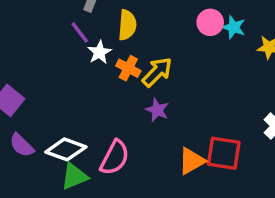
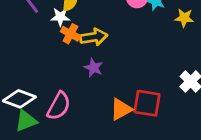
white star: (99, 52) -> (60, 17), moved, turned 30
yellow arrow: (157, 72) -> (94, 37), turned 36

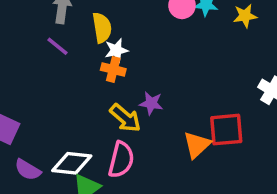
white star: (60, 17) -> (116, 50), moved
yellow arrow: (94, 37) -> (125, 118), moved, turned 64

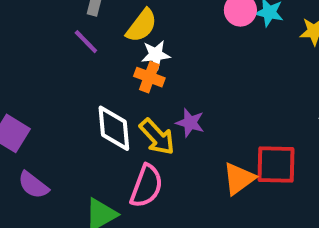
yellow semicircle: (102, 28) -> (142, 26), turned 40
white diamond: (72, 163) -> (114, 128), moved, turned 72

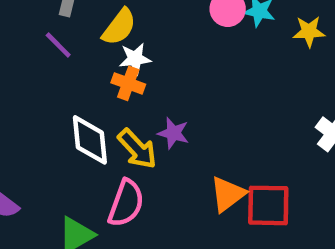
red square: (276, 165) -> (268, 205), moved

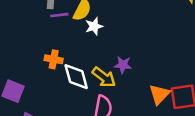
purple line: (58, 45) -> (59, 15), moved, turned -42
orange cross: (128, 83) -> (54, 59), moved

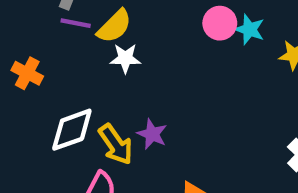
orange cross: (54, 59) -> (27, 73), moved
white diamond: (76, 77) -> (72, 130), turned 68

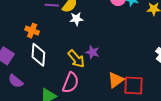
white diamond: (72, 130) -> (38, 55), moved, turned -60

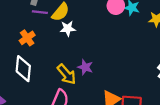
orange cross: (32, 31) -> (27, 38), moved, turned 32

